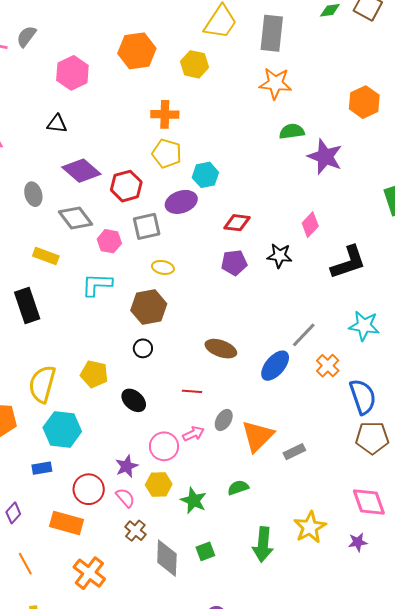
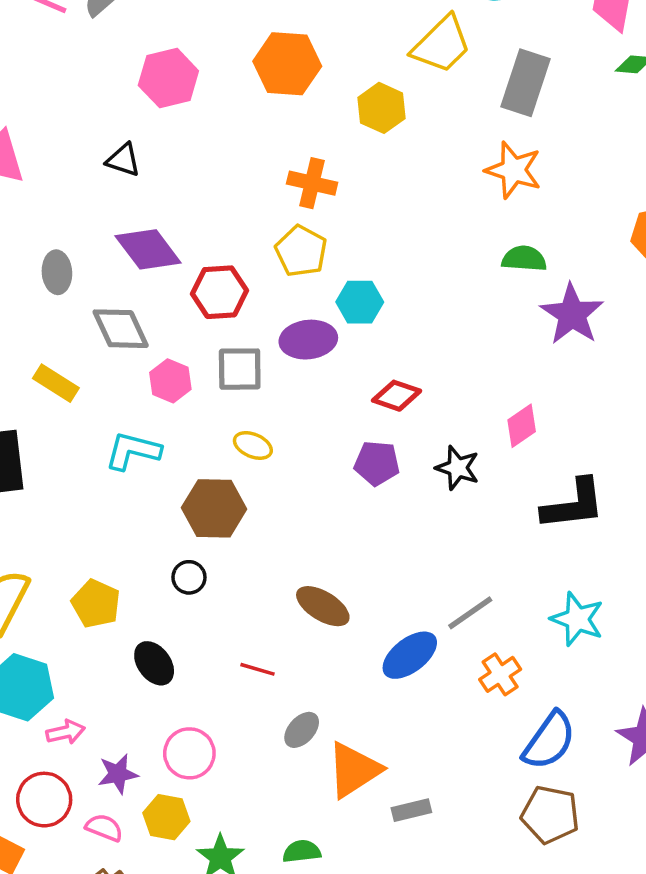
blue semicircle: (363, 397) -> (549, 741), turned 42
pink arrow: (193, 434) -> (66, 732), moved
pink semicircle: (125, 498) -> (104, 828), turned -40

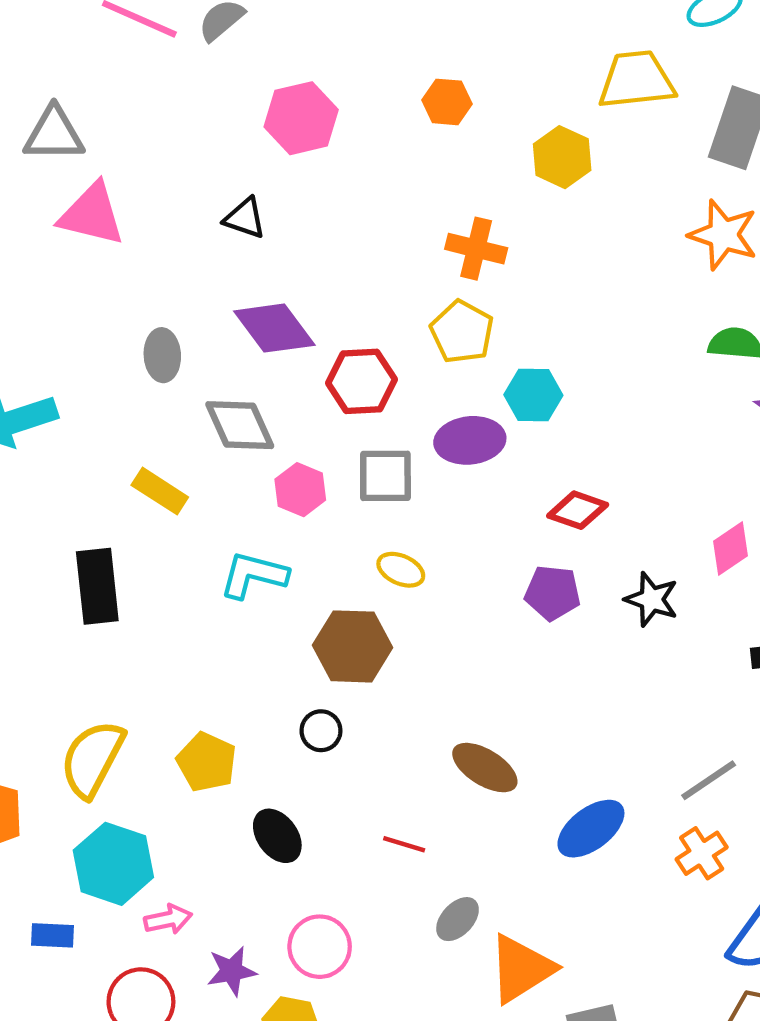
yellow trapezoid: (441, 44) -> (636, 80), turned -142
orange hexagon: (287, 64) -> (447, 102), size x0.6
gray line: (470, 613) -> (709, 780), moved

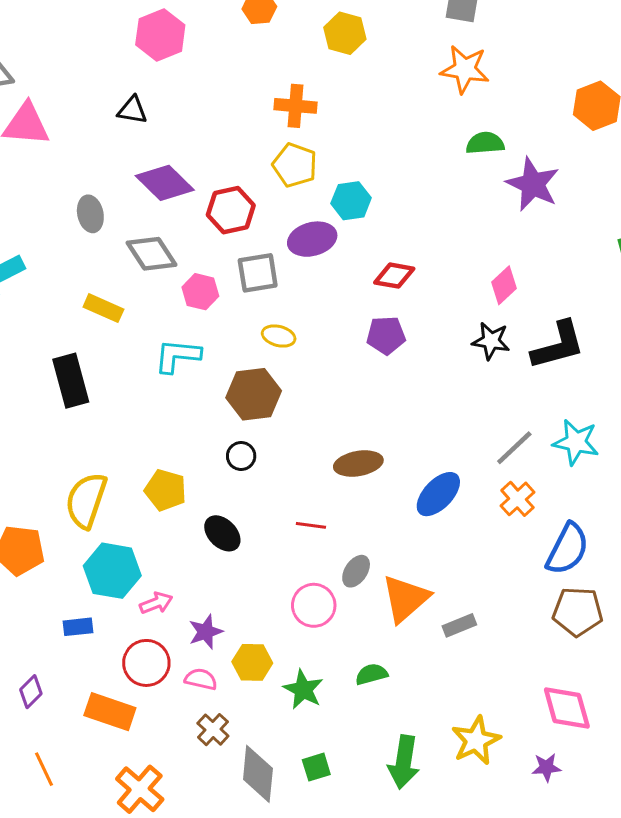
black star: (652, 599) -> (491, 341), moved
brown ellipse: (485, 768) -> (358, 463), turned -33
pink circle: (320, 947) -> (314, 605), moved

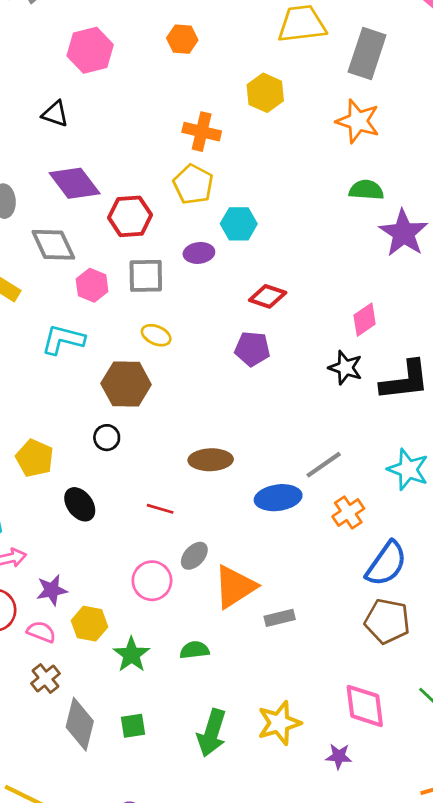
yellow hexagon: (345, 33) -> (265, 93), moved
purple ellipse: (312, 239) -> (199, 253), size x0.7
gray line: (514, 448) -> (324, 465), moved
blue ellipse: (438, 494) -> (278, 498), turned 30

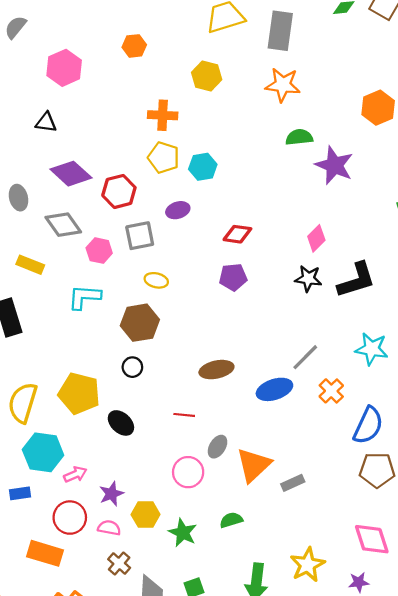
cyan hexagon: (239, 224) -> (203, 167), moved
yellow pentagon: (35, 458) -> (79, 393), size x1.4

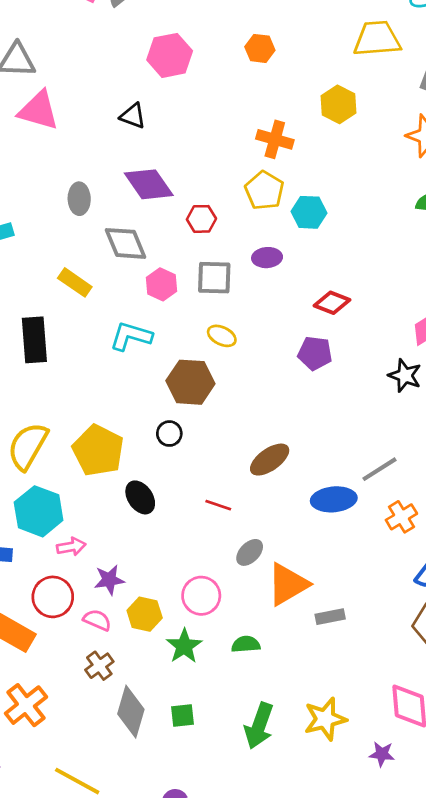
red hexagon: (119, 191) -> (201, 219), size x0.7
brown ellipse: (216, 370) -> (270, 460), turned -36
pink circle: (188, 472) -> (201, 596), moved

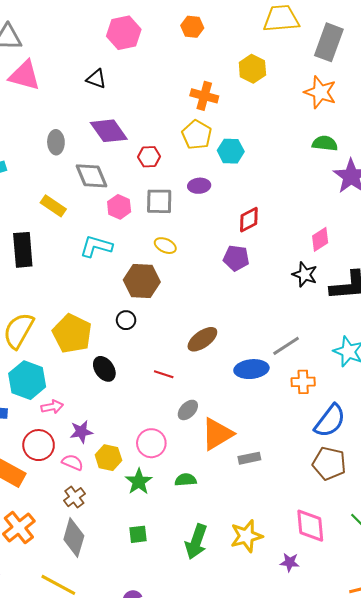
red diamond: (332, 303) -> (249, 220), turned -48
orange cross: (401, 517) -> (303, 382), turned 30
gray diamond: (131, 712) -> (74, 538), moved

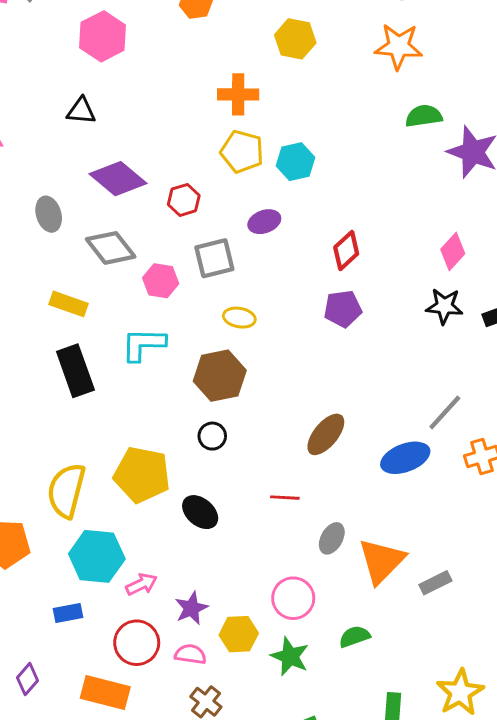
black rectangle: (23, 250) -> (75, 371), moved

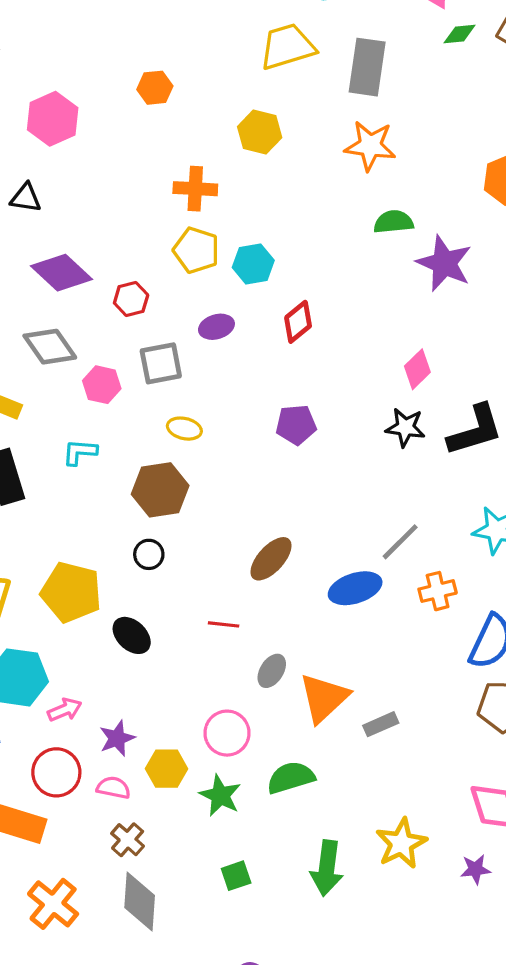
red diamond: (346, 251) -> (298, 322), moved
cyan L-shape: (143, 344) -> (80, 452), size x0.7
green semicircle: (354, 637) -> (291, 778), size x1.4

